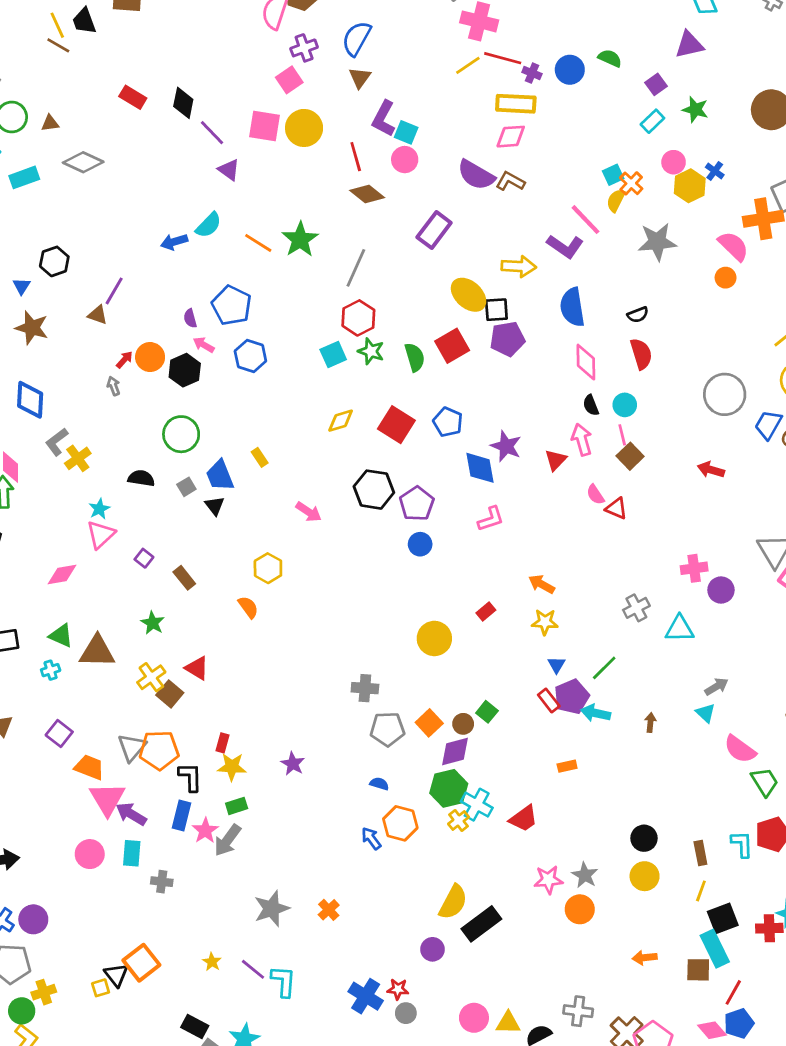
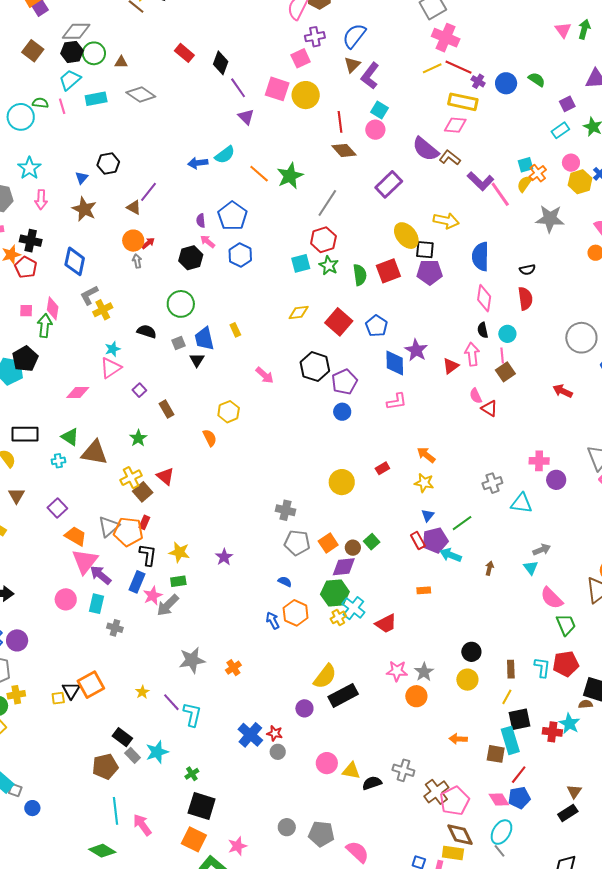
purple L-shape: (384, 119) -> (370, 76), moved
purple L-shape: (565, 246) -> (481, 181), moved
orange circle: (150, 357) -> (133, 241), moved
red rectangle: (223, 743) -> (144, 522), moved

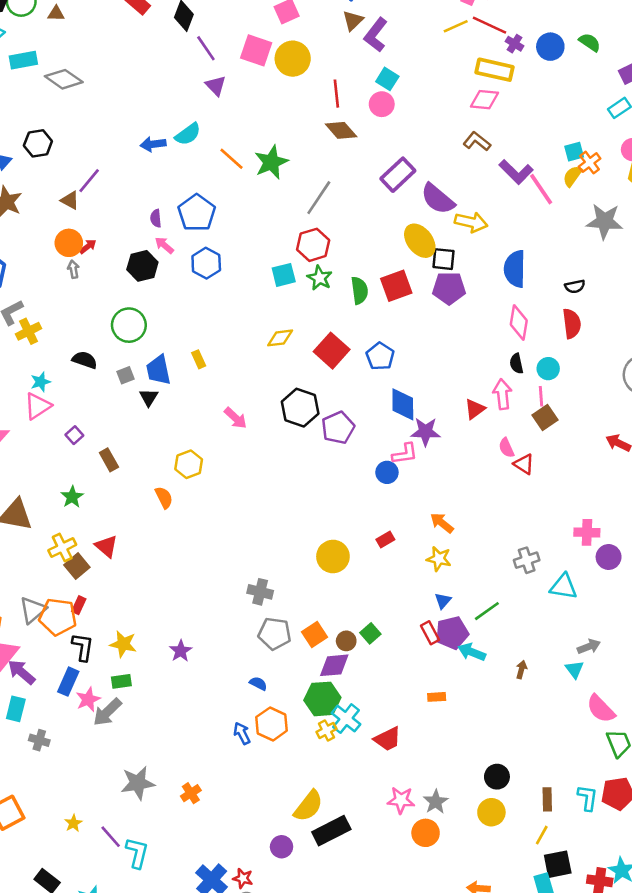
gray diamond: (141, 95) -> (64, 79), moved
purple semicircle: (426, 149) -> (438, 199), moved
purple star: (416, 350) -> (425, 432), moved, turned -30
blue circle: (342, 412) -> (387, 472), moved

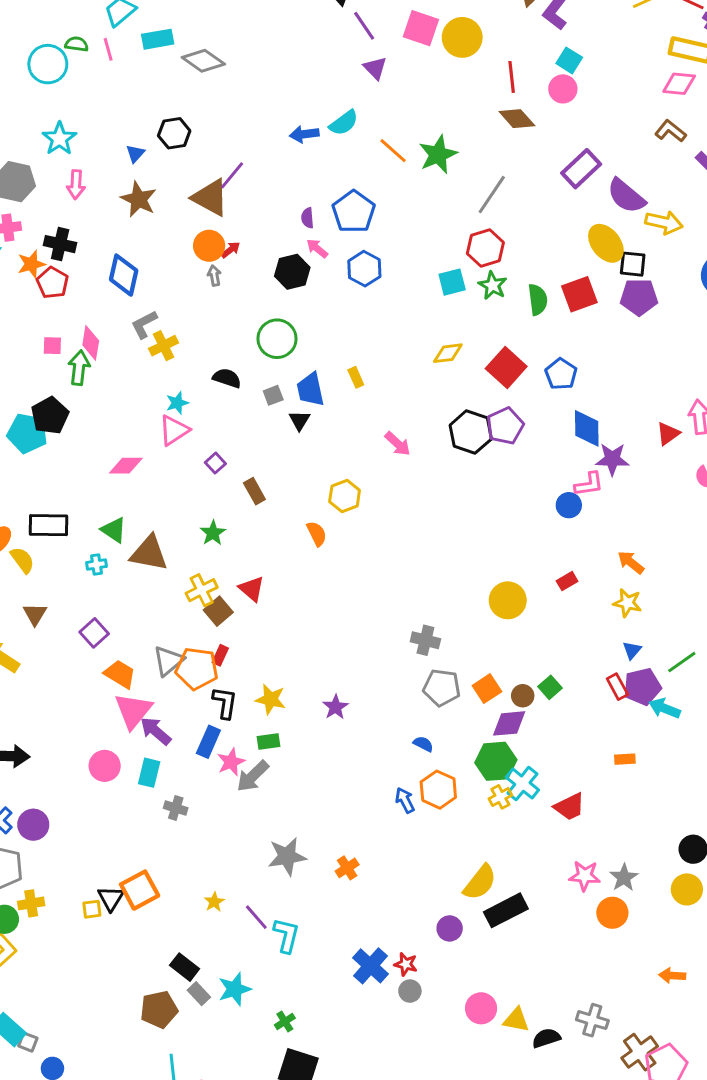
brown triangle: (70, 200) -> (210, 198), size x1.8
purple pentagon: (338, 428) -> (505, 426), moved

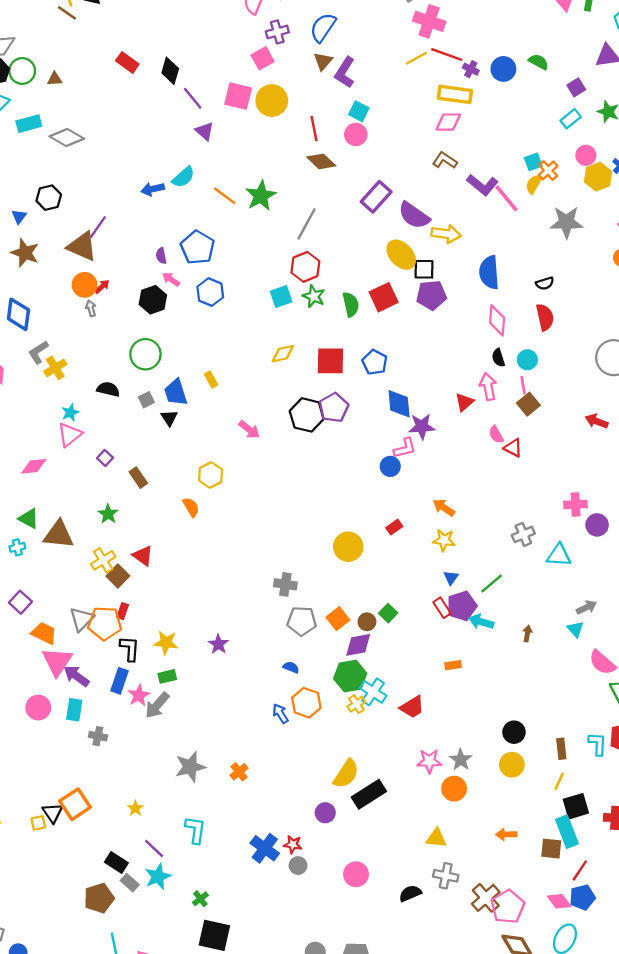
red square: (506, 367) -> (330, 361), turned -36
purple line: (256, 917) -> (154, 848), moved
yellow triangle: (516, 1020) -> (436, 838), moved

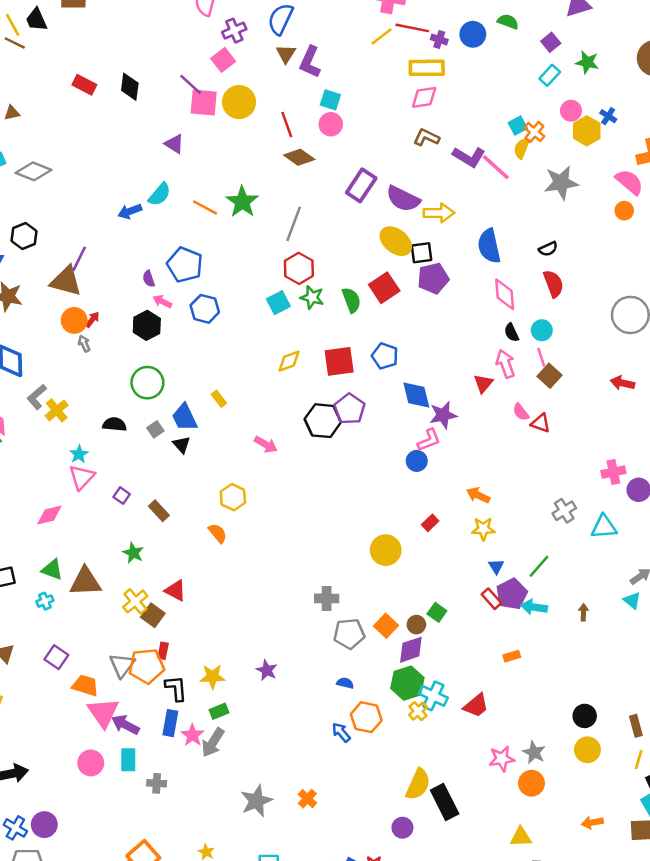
purple line: (193, 98) -> (191, 85), moved
black rectangle: (369, 794) -> (445, 802), turned -76

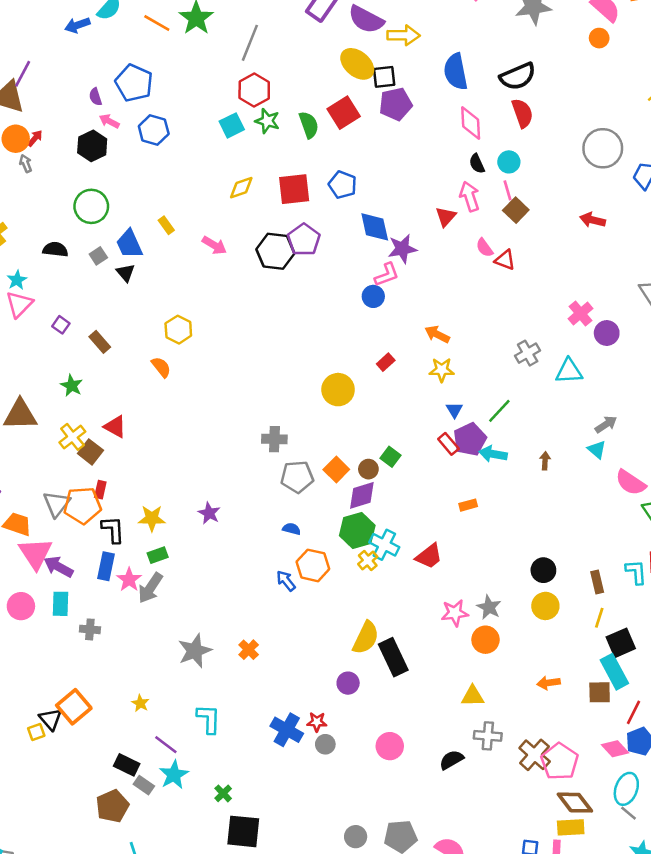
black semicircle: (548, 249) -> (518, 76), size x1.8
pink arrow: (266, 444) -> (214, 245), moved
pink cross: (613, 472) -> (580, 314), turned -30

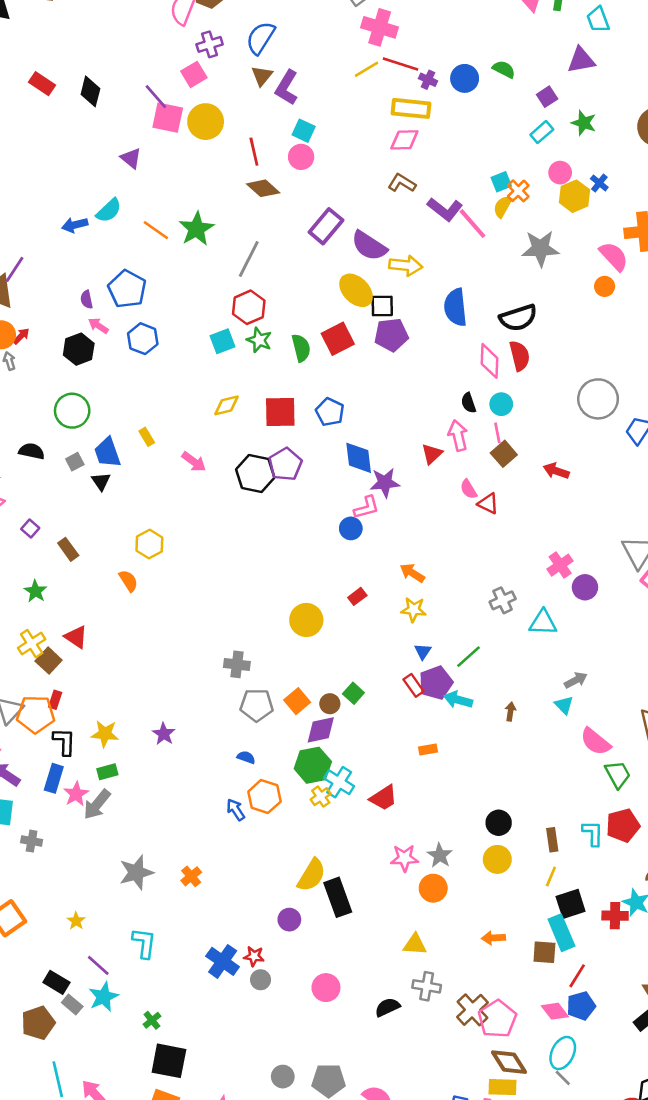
pink diamond: (471, 123) -> (489, 361), moved
red arrow: (593, 220) -> (556, 471), moved

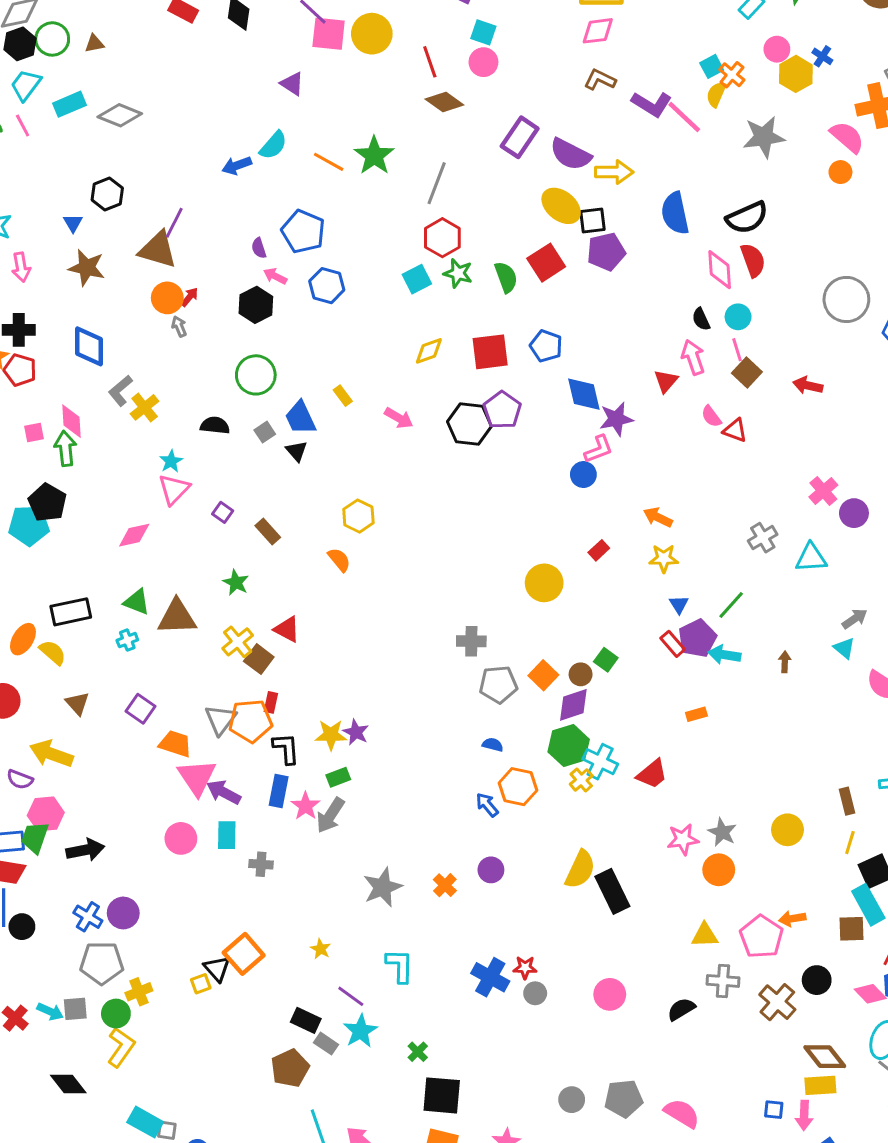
purple star: (164, 734) -> (356, 732), moved
black circle: (499, 823) -> (817, 980), moved
purple circle: (289, 920) -> (491, 870), moved
pink pentagon: (497, 1019) -> (762, 937), moved

